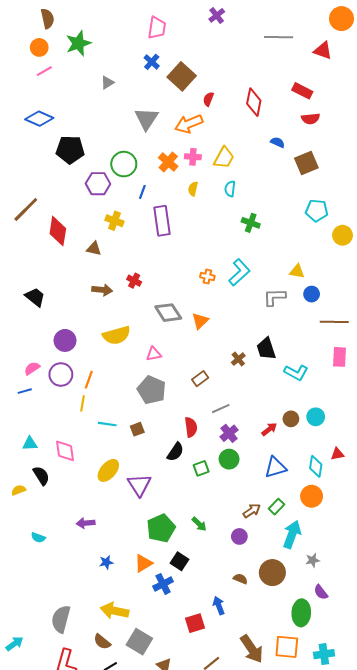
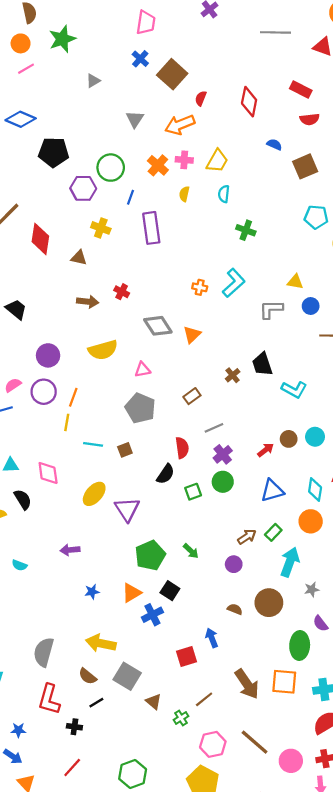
gray triangle: (146, 119) -> (135, 119), size x0.7

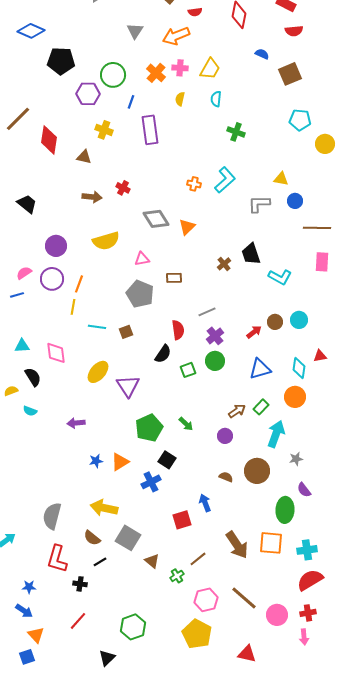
red semicircle: (201, 98) -> (195, 12), turned -120
brown rectangle: (192, 396) -> (174, 278), moved, turned 35
cyan semicircle: (19, 565) -> (30, 411), moved
orange triangle: (132, 593) -> (120, 462), moved

